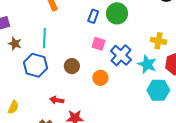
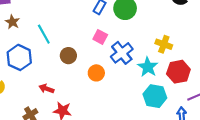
cyan line: (44, 38) -> (44, 34), moved, turned -42
blue hexagon: (36, 65) -> (19, 57), moved

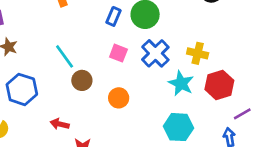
cyan line: (44, 34) -> (65, 56), moved
blue cross: (122, 53) -> (155, 53), moved
cyan hexagon: (155, 96) -> (179, 127), moved

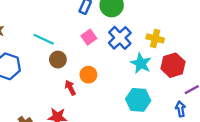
pink square: (118, 53) -> (89, 37), turned 32
cyan line: (65, 56) -> (44, 39), turned -30
red arrow: (60, 124) -> (70, 88), moved, turned 48

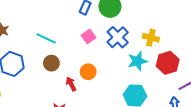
brown circle: (58, 60) -> (51, 63), moved
cyan star: (141, 63) -> (137, 61), turned 30

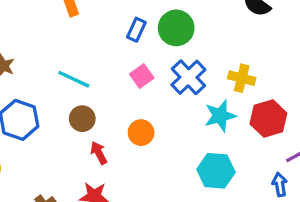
red arrow: (71, 84) -> (99, 153), moved

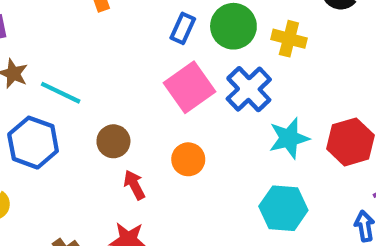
pink square: (142, 76) -> (189, 87), size x1.6
yellow cross: (242, 78) -> (289, 39), moved
cyan line: (74, 79) -> (61, 93), moved

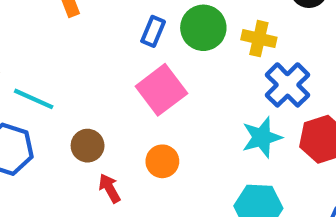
blue cross: (249, 89) -> (287, 85), moved

